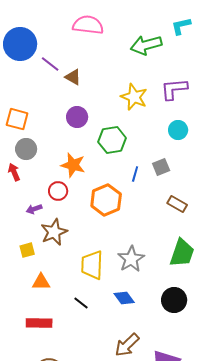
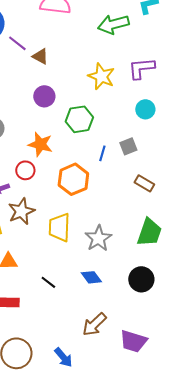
yellow trapezoid: (92, 265) -> (59, 227), moved

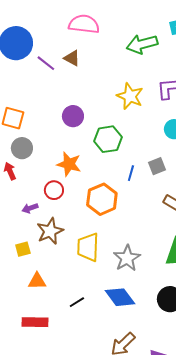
brown triangle: (40, 56) -> (72, 58), moved
blue diamond: (91, 277) -> (120, 297), size x1.4
black line: (48, 282) -> (77, 302), turned -70

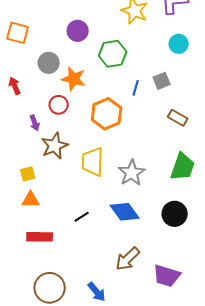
gray circle: (22, 148) -> (49, 63), moved
purple arrow: (30, 208) -> (35, 123), turned -91
yellow square: (23, 249) -> (28, 174), moved
orange triangle: (37, 281) -> (31, 200), moved

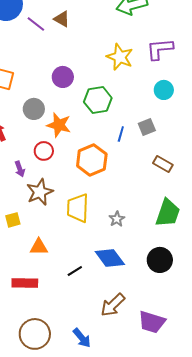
gray star: (132, 173) -> (117, 219), size x0.6
orange triangle: (31, 200) -> (39, 247), moved
black line: (82, 217) -> (75, 271), moved

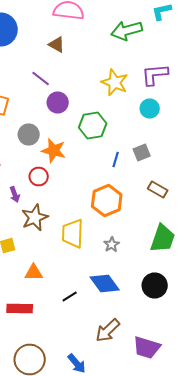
purple line: (36, 24) -> (41, 78), moved
cyan circle: (164, 90) -> (150, 108), moved
orange hexagon: (92, 160) -> (107, 200), moved

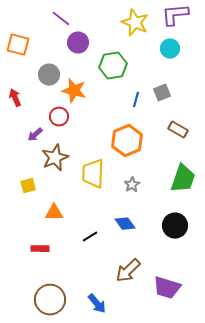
purple arrow: (15, 194) -> (35, 135), turned 70
blue diamond: (105, 284) -> (125, 224), size x0.7
red rectangle: (20, 308) -> (40, 249), size x0.7

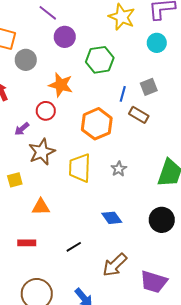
gray circle: (49, 75) -> (26, 60), moved
brown rectangle: (178, 130) -> (139, 115), moved
orange hexagon: (127, 141) -> (97, 124), moved
gray star: (132, 185) -> (119, 169), moved
black line: (90, 237) -> (74, 247), moved

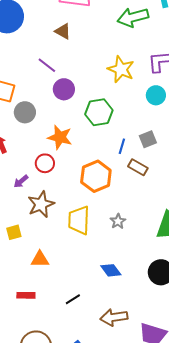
brown arrow: (115, 265) -> (114, 317), turned 36

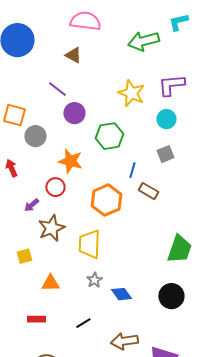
gray square: (148, 139) -> (165, 154), moved
gray star: (118, 221) -> (94, 280), moved

